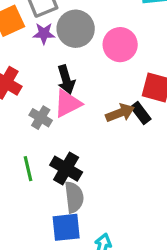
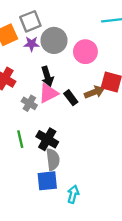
brown arrow: (120, 113) -> (94, 92), moved
black rectangle: (141, 113) -> (71, 98), moved

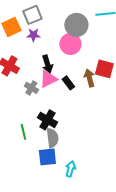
gray circle: (54, 40) -> (76, 25), moved
pink circle: (85, 52) -> (70, 44), moved
brown arrow: (94, 92) -> (89, 78), turned -84
green line: (20, 139) -> (23, 132), moved

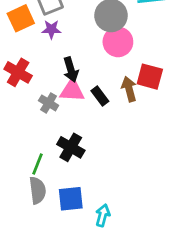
pink circle: (70, 44) -> (118, 42), moved
pink triangle: (48, 79) -> (72, 90), turned 30
green line: (23, 132) -> (37, 164), turned 35
gray semicircle: (52, 138) -> (37, 190), moved

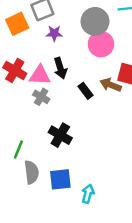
purple star: (51, 29) -> (54, 33), moved
brown arrow: (129, 89) -> (111, 85), turned -54
pink triangle: (72, 90) -> (40, 75), moved
green line: (37, 164) -> (18, 149), moved

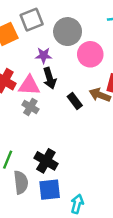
gray circle: (95, 21) -> (68, 32), moved
purple star: (54, 33) -> (44, 55), moved
black cross: (60, 135) -> (46, 161), moved

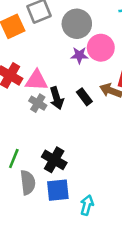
purple star: (44, 55) -> (79, 55), moved
black arrow: (50, 78) -> (57, 98), moved

